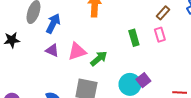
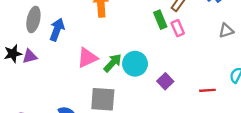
green rectangle: (134, 38) -> (160, 20), moved
purple triangle: (52, 50) -> (30, 56), moved, turned -32
cyan circle: (130, 84) -> (135, 64), moved

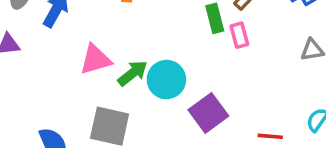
purple square: (165, 81) -> (208, 113), size x1.5

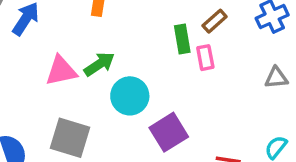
green arrow: (133, 73) -> (99, 64), moved

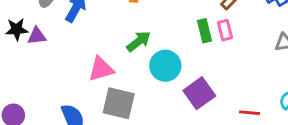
green rectangle: (182, 39) -> (205, 31), moved
pink triangle: (61, 71) -> (101, 69), moved

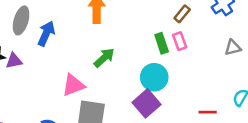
cyan circle: (165, 66) -> (154, 77), moved
purple square: (199, 93) -> (146, 103), moved

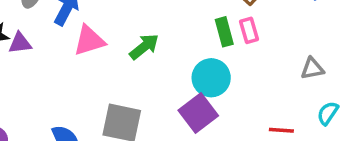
gray triangle: (233, 48) -> (312, 69), moved
pink triangle: (73, 85) -> (89, 41), moved

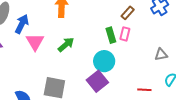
pink rectangle: (249, 30) -> (125, 34), turned 32
pink triangle: (89, 41) -> (35, 42), turned -42

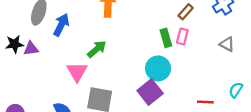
pink triangle: (35, 42) -> (77, 72), moved
green arrow: (66, 45) -> (97, 49), moved
gray triangle: (161, 55) -> (227, 44), moved, turned 40

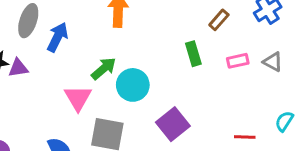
pink rectangle: (182, 36) -> (238, 61), moved, turned 63
cyan circle: (158, 68) -> (133, 85), moved

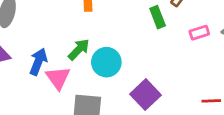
blue arrow: (57, 37) -> (38, 62), moved
green rectangle: (193, 54) -> (158, 17), moved

